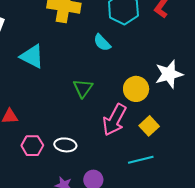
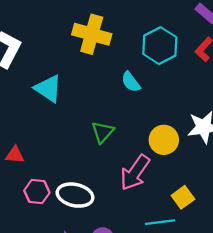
yellow square: (149, 126) -> (183, 197), moved
white ellipse: (65, 145) -> (75, 195), size x1.4

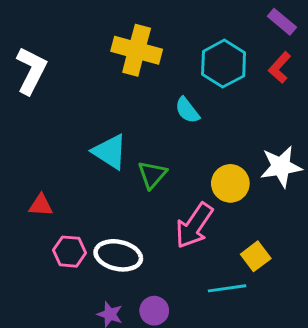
cyan triangle: (48, 89) -> (110, 152), moved

